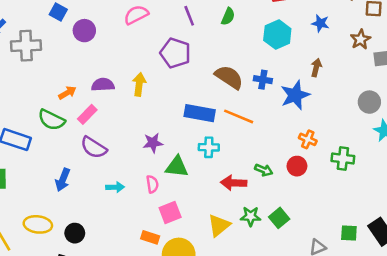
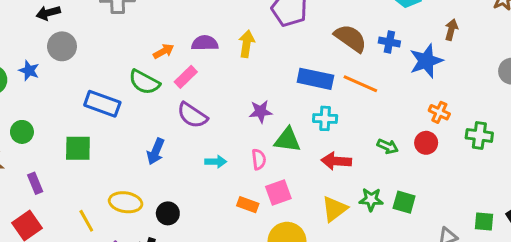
red arrow: (234, 183) -> (336, 161), moved
green square: (279, 218) -> (404, 202), turned -36
orange rectangle: (150, 237) -> (248, 205), moved

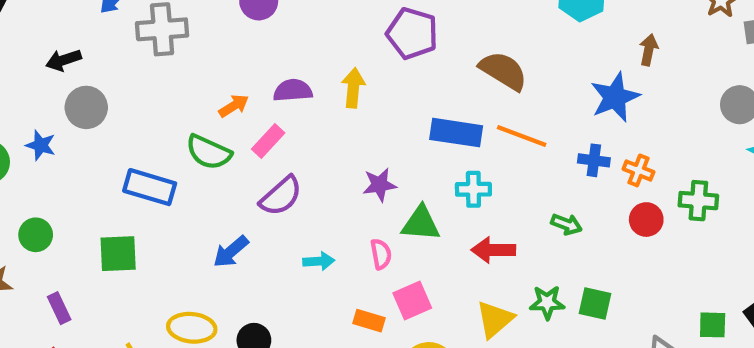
blue cross: (389, 42) -> (594, 160), moved
purple semicircle: (192, 115) -> (281, 196), turned -72
red circle: (426, 143) -> (646, 220), moved
blue arrow: (156, 151) -> (231, 252), turned 30

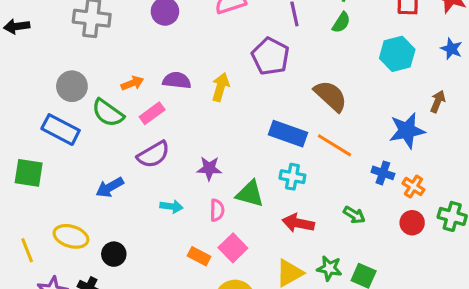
gray circle: (86, 107) -> (72, 86), moved
purple star: (380, 185) -> (209, 168), moved
pink square: (412, 300) -> (233, 248), turned -32

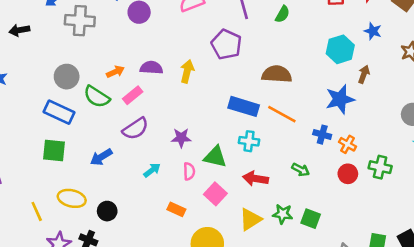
cyan hexagon: (397, 54) -> (340, 49), moved
brown semicircle: (331, 96) -> (277, 74), turned -36
green square: (29, 173) -> (54, 150), moved
cyan arrow: (171, 207) -> (152, 170), turned -42
pink square: (233, 248) -> (215, 194), moved

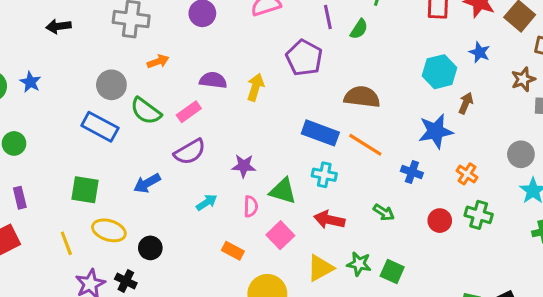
green semicircle: (282, 14) -> (359, 29), moved
orange arrow: (115, 72) -> (158, 61), moved
orange cross: (348, 144) -> (467, 174), moved
green square: (54, 150) -> (85, 190), moved

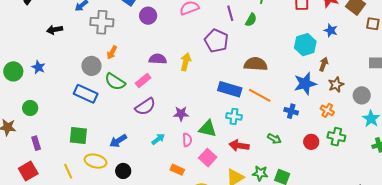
orange arrow: (158, 61) -> (112, 53), moved, turned 144
brown star: (523, 79) -> (336, 85), moved
blue arrow: (147, 183) -> (118, 141), moved

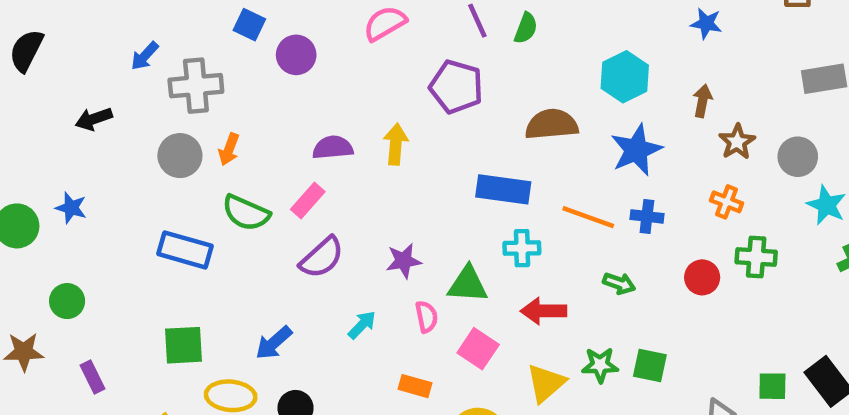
cyan hexagon: (305, 45) -> (625, 77), moved
gray circle: (91, 66) -> (180, 156), moved
blue star: (305, 84) -> (636, 150), moved
orange line: (260, 95) -> (588, 217), moved

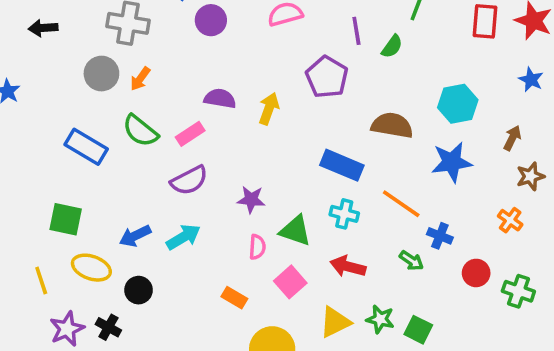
blue cross: (647, 216) -> (440, 236), moved
green cross: (756, 257) -> (518, 291), moved
cyan arrow: (362, 325) -> (183, 237), moved, size x1.4

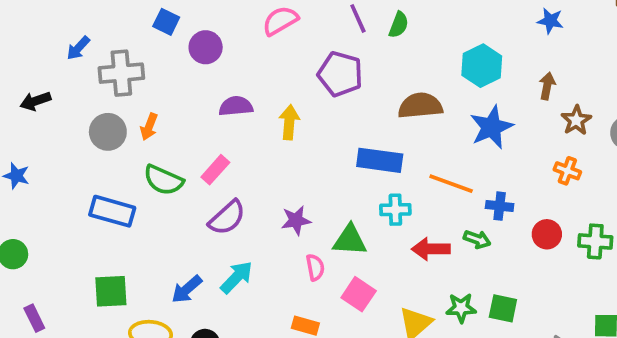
purple semicircle: (220, 99) -> (236, 106), moved
red arrow: (348, 266) -> (431, 249), moved

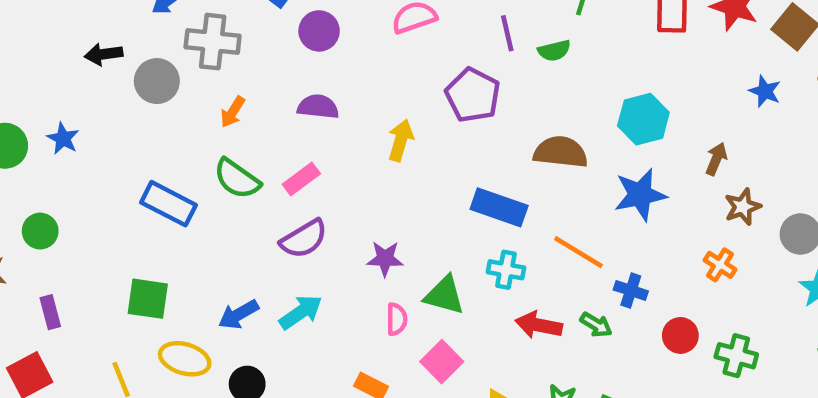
blue star: (550, 21) -> (765, 91), moved
green semicircle: (399, 25) -> (554, 51), turned 44
purple semicircle: (236, 106) -> (318, 107), moved
gray circle: (108, 132) -> (157, 81), moved

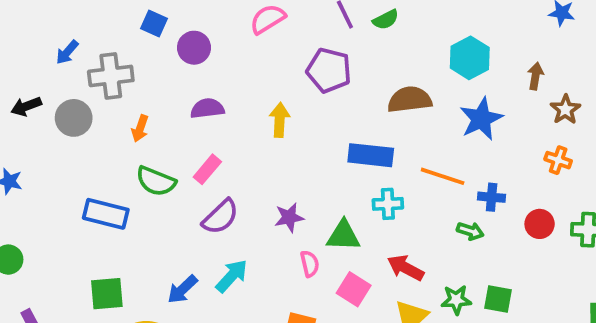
red arrow: (539, 325) -> (406, 268), moved, turned 30

